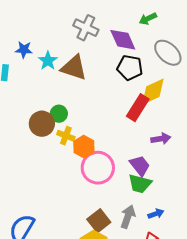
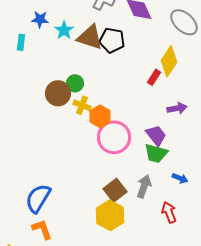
black pentagon: (130, 68) -> (112, 40), moved
yellow diamond: (153, 92) -> (169, 61), turned -32
red rectangle: (138, 108) -> (154, 77), size x0.6
blue arrow: (156, 214) -> (180, 178), moved, turned 42

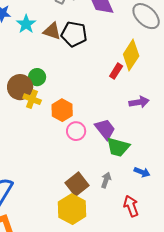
brown triangle: (90, 37) -> (52, 31), size x0.7
yellow cross: (82, 105) -> (32, 99), moved
purple trapezoid: (156, 135) -> (105, 129), moved
pink circle: (114, 137) -> (76, 131), size x0.6
gray arrow: (144, 186) -> (106, 180), size x0.7

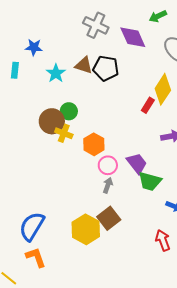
cyan star: (26, 24) -> (56, 73), moved
gray arrow: (106, 180) -> (108, 185), moved
yellow hexagon: (72, 209) -> (86, 229), moved

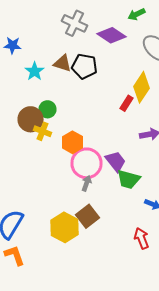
purple diamond: (133, 37) -> (112, 35), turned -32
pink circle: (108, 165) -> (86, 163), size x1.6

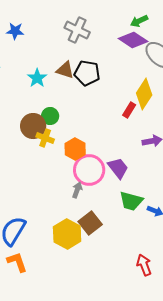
purple diamond: (112, 35) -> (133, 40), moved
blue star: (12, 45) -> (15, 31), moved
green trapezoid: (128, 179) -> (131, 201), moved
gray arrow: (86, 183) -> (77, 190), moved
red arrow: (142, 238) -> (144, 265), moved

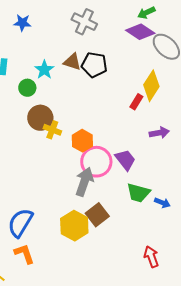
green circle: (50, 116) -> (27, 88), moved
gray arrow: (77, 190) -> (84, 182), size x1.8

